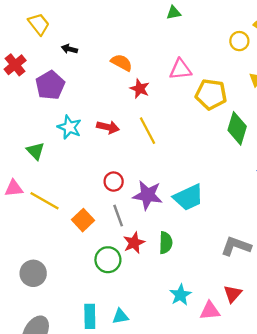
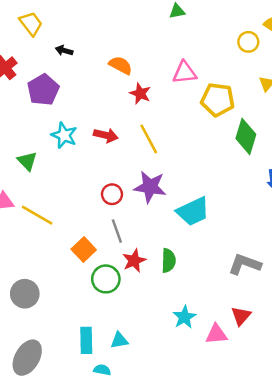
purple star: (148, 195) -> (150, 187), moved
orange square: (83, 220) -> (84, 249), moved

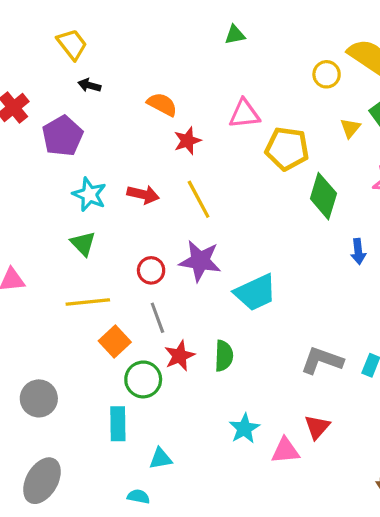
yellow trapezoid: (31, 23) -> (72, 44), moved
red star: (140, 94) -> (187, 141), turned 30
green triangle: (27, 161) -> (83, 243), moved
yellow line: (37, 215) -> (88, 302), moved, turned -36
cyan rectangle: (86, 340) -> (118, 424), moved

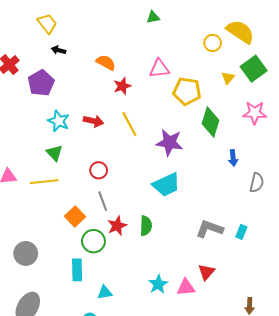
purple star: (200, 261) -> (169, 143), moved
yellow line: (88, 302) -> (44, 182), moved
cyan star: (244, 428) -> (158, 284), moved

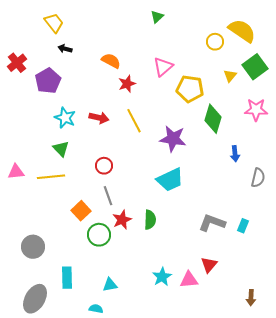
green triangle: (153, 17) -> (157, 17), turned -32
pink triangle: (159, 69) -> (163, 67), turned -35
cyan rectangle: (77, 270) -> (67, 278), moved

